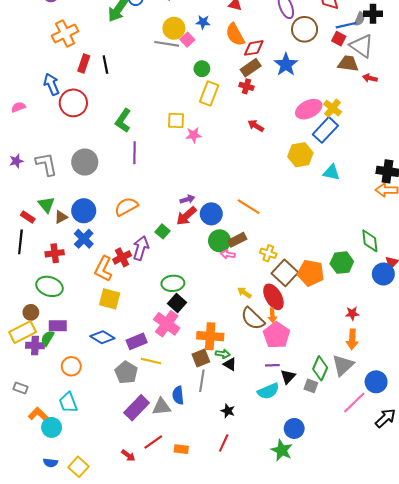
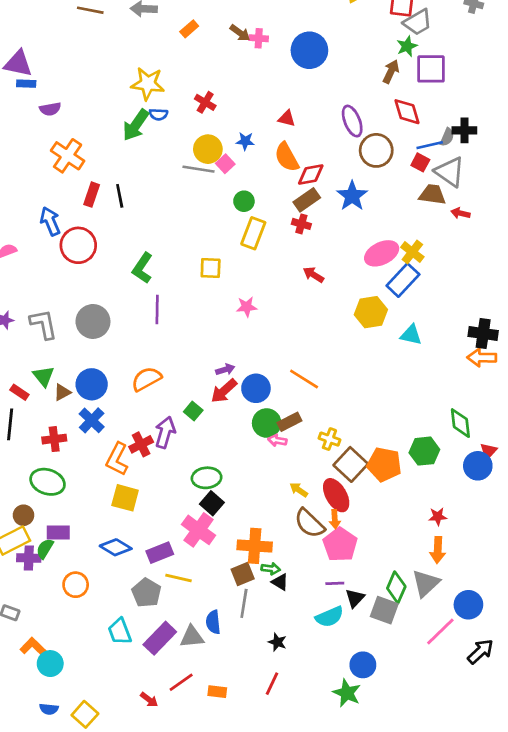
orange cross: (65, 33) -> (68, 156), turned -30
pink star: (194, 135) -> (247, 307), moved
gray square: (311, 386) -> (384, 610), size x1.5
cyan trapezoid: (68, 403) -> (120, 631), moved

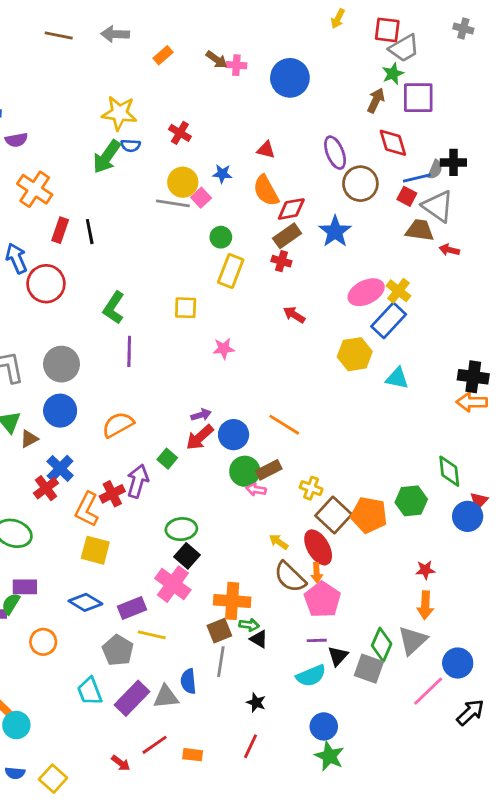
blue circle: (92, 384) -> (60, 411), moved
red cross: (54, 439) -> (46, 488), moved, turned -30
blue circle: (363, 665) -> (324, 726), moved

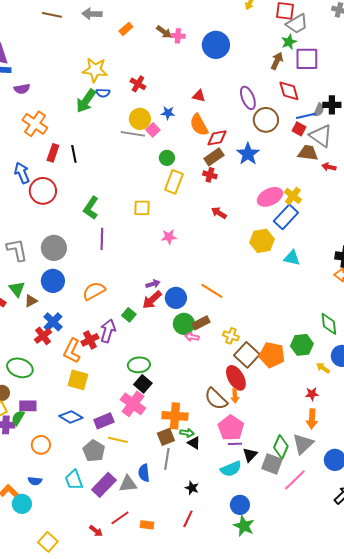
yellow arrow: (279, 542) -> (323, 368), moved
pink pentagon: (322, 600) -> (231, 428), moved
pink line: (428, 691) -> (295, 480), moved
blue semicircle: (15, 773) -> (35, 481), moved

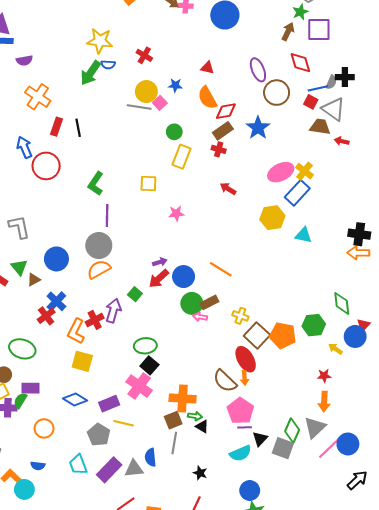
gray circle: (54, 248) -> (99, 246), moved
pink line: (295, 480) -> (329, 448), moved

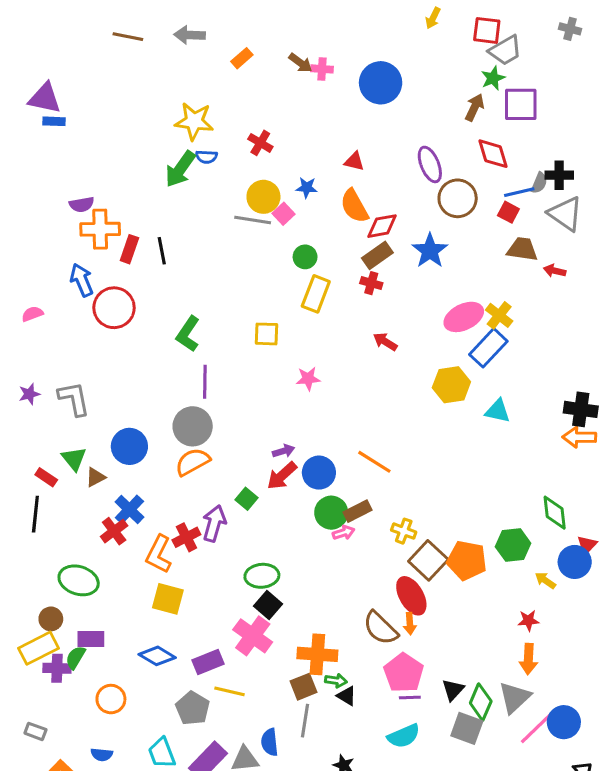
purple semicircle: (24, 61) -> (82, 205), moved
orange cross: (38, 97) -> (100, 229), moved, turned -35
gray triangle: (333, 109) -> (565, 214), moved
pink arrow: (200, 317) -> (344, 533), turned 152
black triangle: (260, 439) -> (453, 690), moved

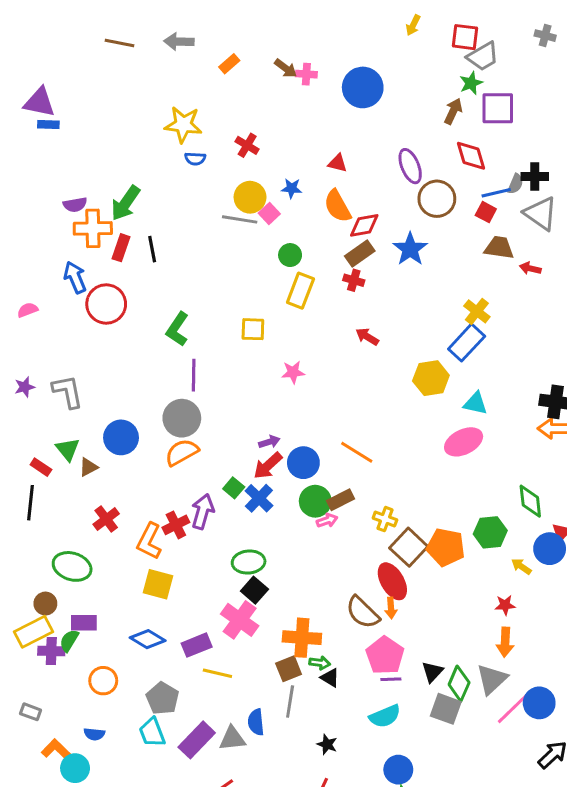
green arrow: (180, 169) -> (125, 203), moved
pink ellipse: (464, 317) -> (464, 442), moved
blue cross: (129, 510) -> (259, 498), moved
gray pentagon: (193, 708) -> (163, 698), moved

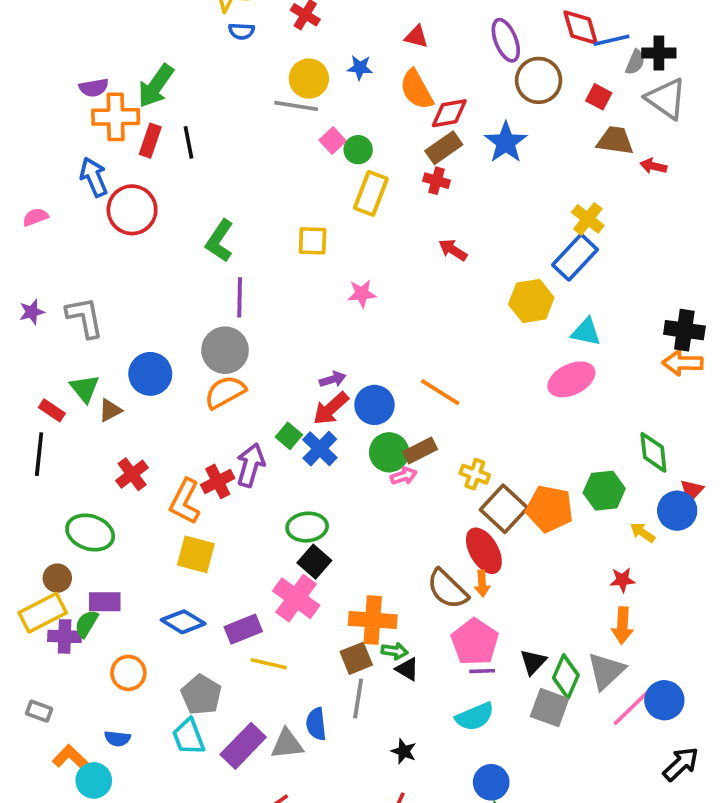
blue line: (496, 193) -> (612, 40), moved
pink square: (269, 214) -> (333, 141), moved

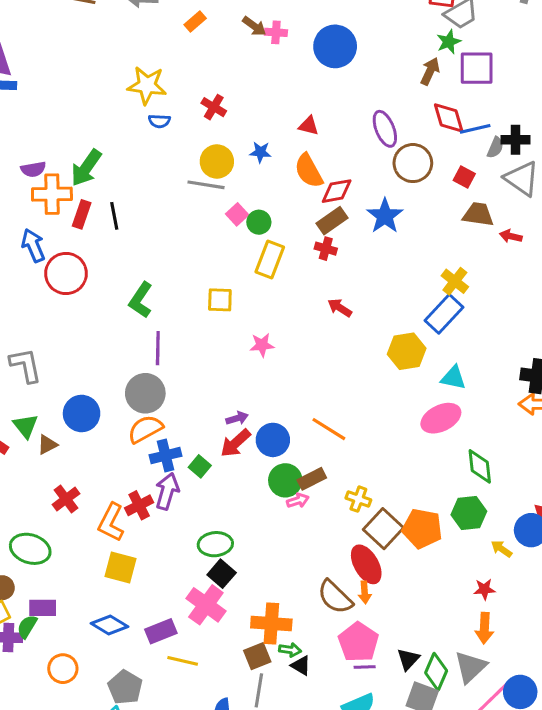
blue cross: (320, 449) -> (166, 455), moved, turned 32
green diamond: (653, 452) -> (480, 466), moved

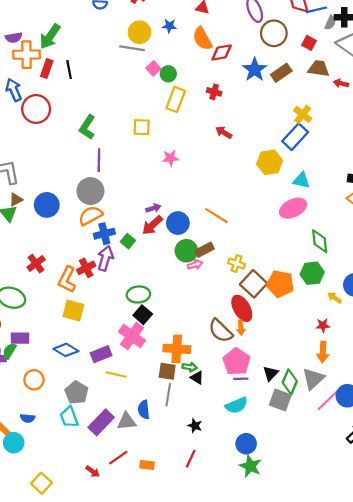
brown rectangle: (332, 221) -> (281, 73), moved
brown triangle: (47, 445) -> (16, 200), moved
brown square: (257, 656) -> (167, 371), turned 30

